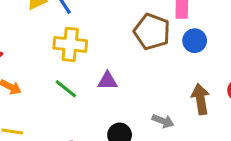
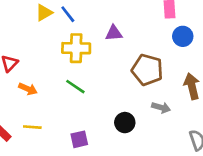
brown pentagon: (152, 32) -> (147, 70), moved
purple triangle: (107, 81) -> (114, 33), moved

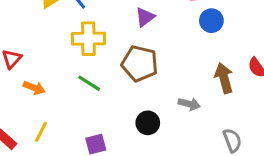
purple triangle: (114, 33) -> (145, 17), moved, turned -30
brown pentagon: (147, 70) -> (140, 64), moved
yellow line: (32, 127) -> (41, 132), turned -66

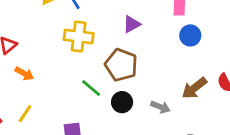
brown arrow: (224, 78) -> (194, 88), turned -120
green line: (89, 83) -> (91, 88), moved
black circle: (148, 123) -> (122, 102), moved

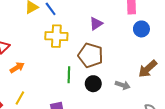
orange arrow: (24, 74) -> (17, 68), turned -56
green line: (91, 88) -> (69, 75), turned 56

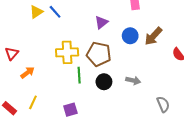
blue circle: (141, 29) -> (130, 36), moved
yellow cross: (56, 36) -> (67, 52), moved
brown arrow: (148, 69) -> (153, 36), moved

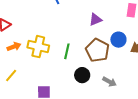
yellow cross: (67, 52) -> (38, 47), moved
brown pentagon: (99, 54) -> (97, 50), moved
green line: (79, 75) -> (67, 51), moved

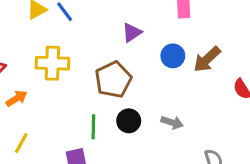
yellow cross: (38, 47) -> (52, 63), moved
brown pentagon: (97, 50) -> (113, 80), moved, turned 30
green line: (67, 51) -> (93, 127), moved

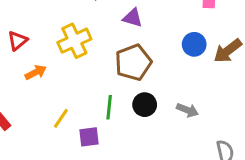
purple triangle: (132, 33) -> (133, 18), moved, turned 45
yellow cross: (52, 63) -> (74, 41), turned -32
yellow line: (21, 143) -> (61, 118), moved

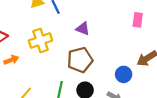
blue circle: (194, 44) -> (124, 74), moved

